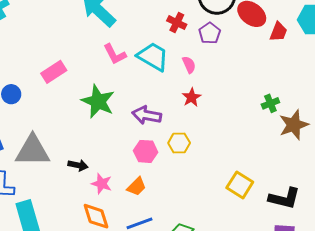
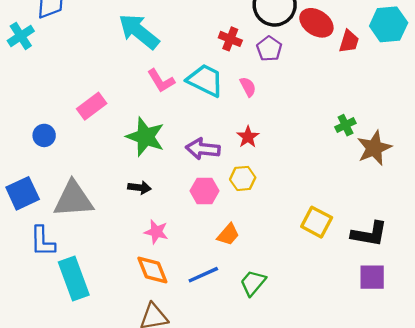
red star: (192, 97) -> (248, 137), moved
black arrow: (78, 165) -> (140, 188), moved
orange trapezoid: (137, 187) -> (228, 235), moved

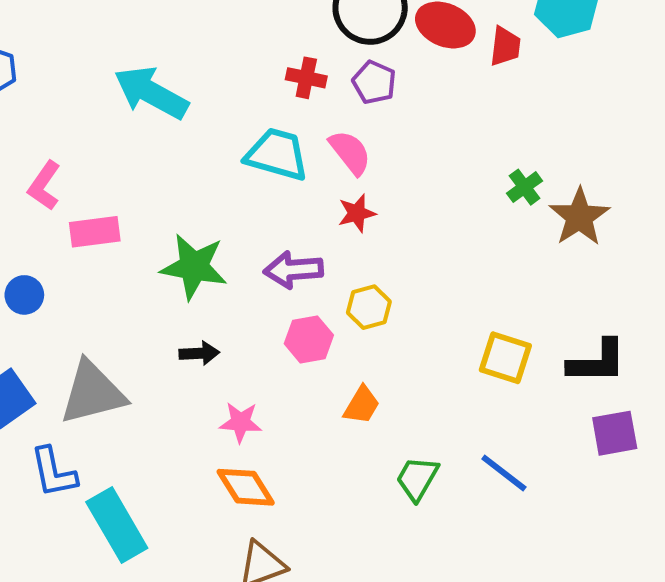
pink L-shape: (161, 81) -> (44, 186), moved, turned 76
pink semicircle: (248, 87) -> (350, 152), size x1.4
pink rectangle: (92, 106) -> (95, 232), turned 40
red star: (248, 137) -> (357, 213), moved, turned 30
blue line: (203, 275) -> (504, 473), moved, turned 72

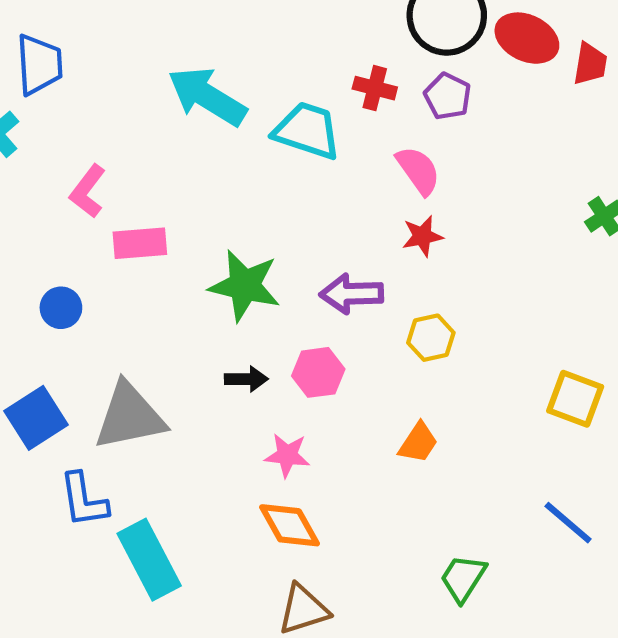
cyan trapezoid: (277, 154) -> (307, 131), moved
pink hexagon: (309, 339) -> (318, 372), moved
green trapezoid: (417, 478) -> (463, 578), moved

